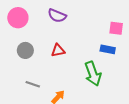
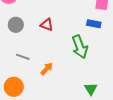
red triangle: (58, 50) -> (47, 25), turned 32

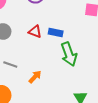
blue rectangle: (94, 24) -> (56, 33), moved

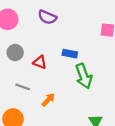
red triangle: (35, 32) -> (40, 62), moved

